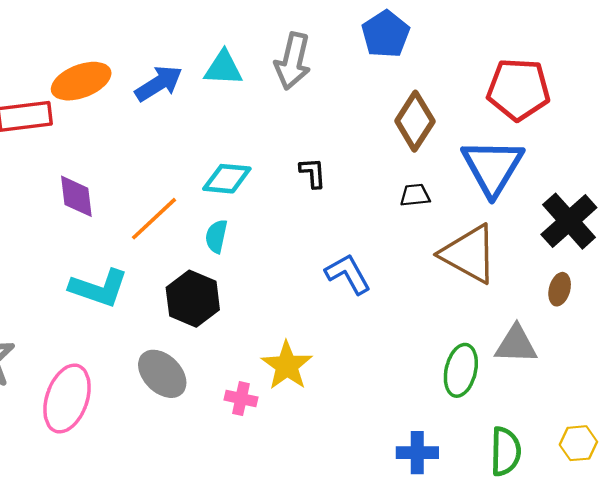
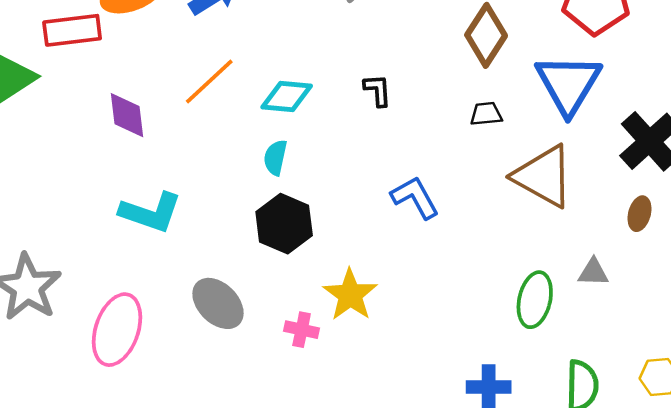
orange line: (154, 219) -> (209, 81), moved
black hexagon: (193, 299) -> (284, 224), moved
gray triangle: (516, 344) -> (593, 272), size x0.7

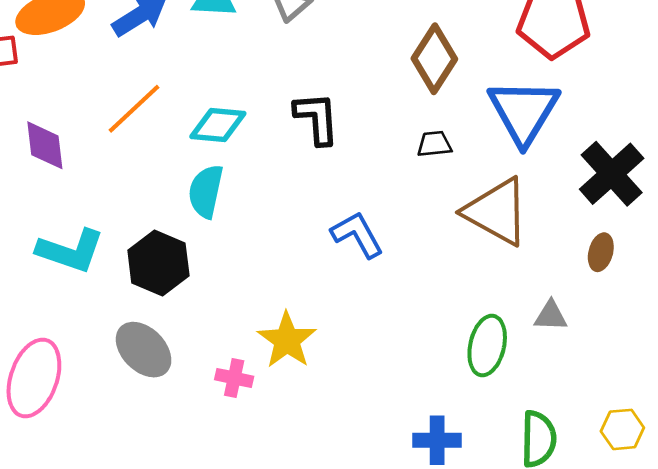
black L-shape: (378, 90) -> (317, 118), size x1.5
cyan semicircle: (275, 158) -> (206, 191), size x1.4
black hexagon: (284, 224) -> (158, 263), moved

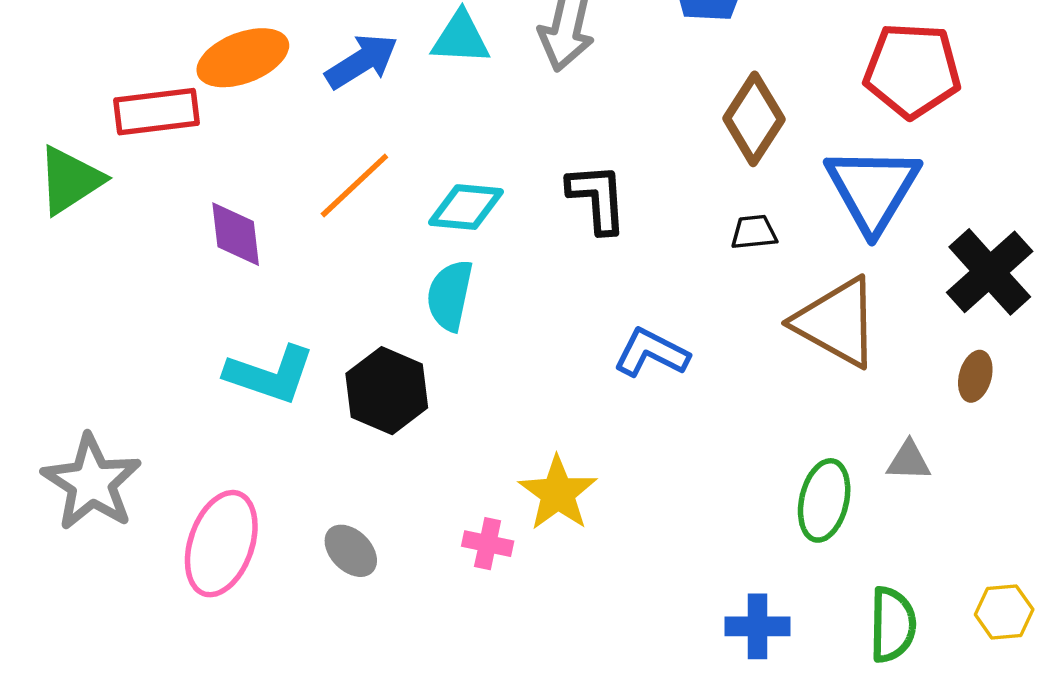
blue L-shape: (357, 235) -> (651, 353), turned -34
gray ellipse: (144, 350) -> (351, 551), moved, size x0.7

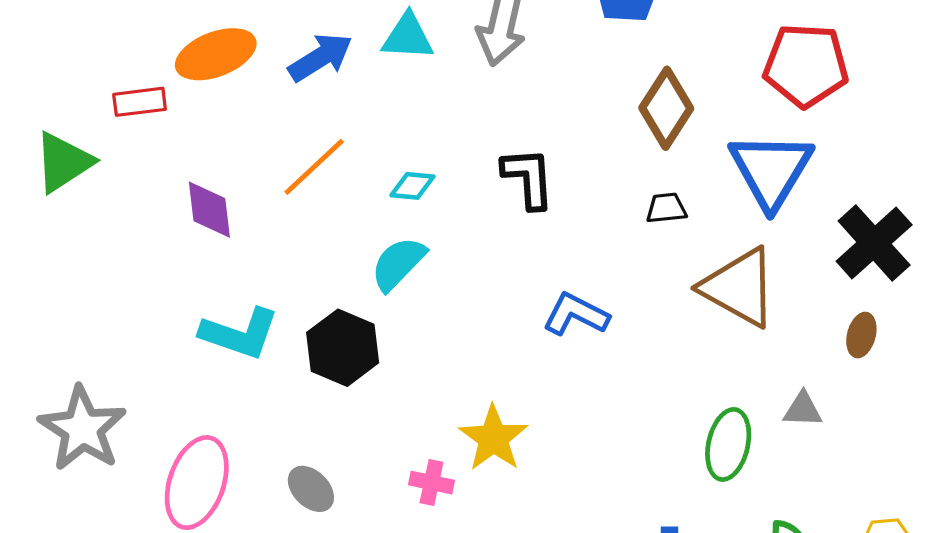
red rectangle: (156, 112) -> (140, 102), size x0.7
cyan diamond: (466, 207) -> (412, 186), size x0.7
cyan semicircle: (450, 295) -> (398, 264), turned 32

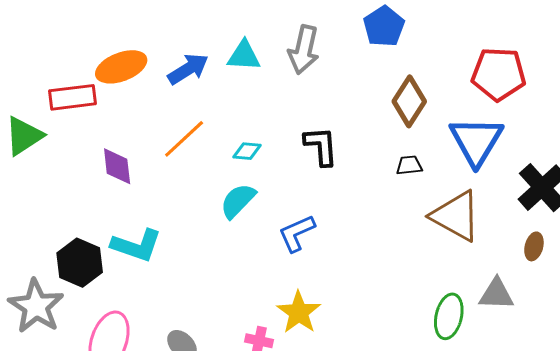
red rectangle: (140, 102) -> (72, 97), size x1.4
blue L-shape: (576, 314) -> (297, 233), moved, turned -51
black hexagon: (343, 348) -> (80, 263), moved
gray triangle: (803, 410) -> (496, 294), size x1.4

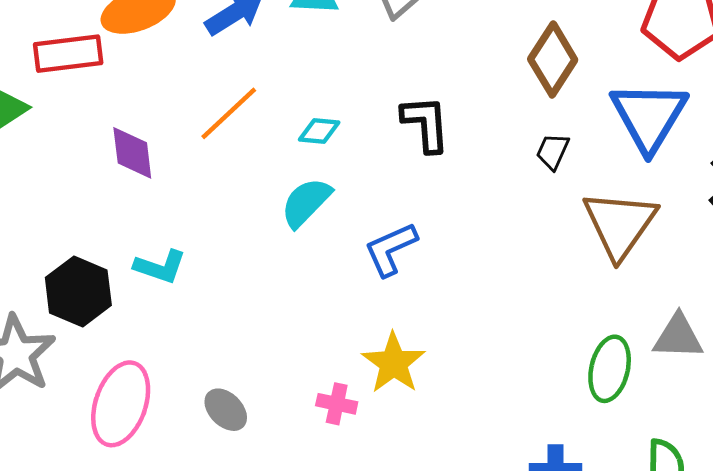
black trapezoid: (409, 165) -> (553, 151), turned -60
brown triangle: (456, 216) -> (620, 224), turned 36
cyan L-shape: (136, 245) -> (160, 267), size x0.7

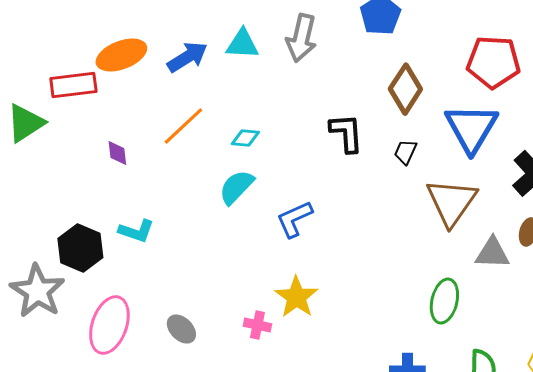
black L-shape: (426, 124) -> (346, 133), moved
purple diamond: (132, 153) -> (117, 153), size x0.7
gray triangle: (678, 337) -> (492, 253), moved

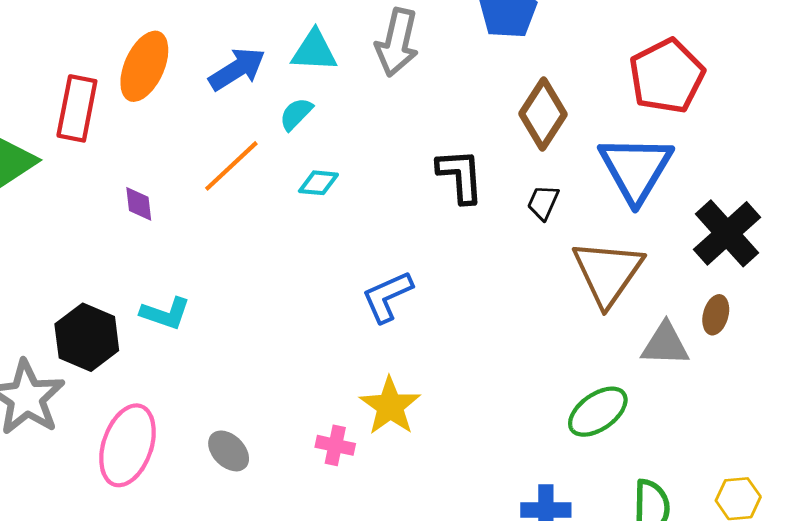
orange ellipse: (121, 55) -> (144, 66), turned -45
red pentagon: (493, 62) -> (667, 76), turned -30
red rectangle: (73, 85) -> (77, 108), turned -72
cyan semicircle: (236, 187) -> (296, 114), moved, size x0.7
green ellipse: (444, 301) -> (598, 412), turned 42

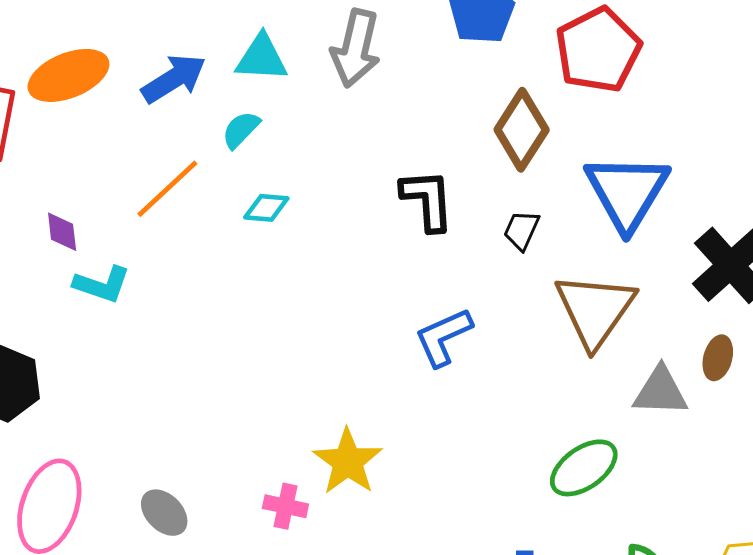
orange ellipse: (144, 66) -> (68, 75), turned 44
red pentagon: (667, 76) -> (598, 50), moved
blue L-shape: (387, 297) -> (443, 337), moved
cyan L-shape: (165, 313) -> (102, 284), moved

